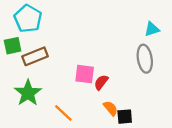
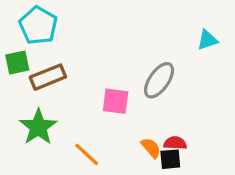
gray ellipse: (145, 59) -> (159, 80), moved, turned 44
red semicircle: (101, 82) -> (175, 143), moved, turned 56

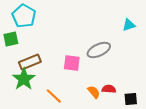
brown rectangle: (48, 77) -> (30, 62), moved
gray ellipse: (159, 80) -> (99, 50), turned 30
black square: (170, 159) -> (131, 99), moved

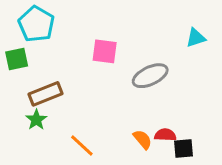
pink square: (72, 63) -> (105, 51), moved
green star: (24, 79) -> (36, 120), size x0.6
black square: (131, 99) -> (184, 149), moved

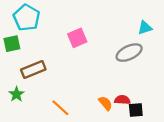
pink square: (105, 51) -> (77, 38), turned -30
gray ellipse: (150, 76) -> (129, 53), moved
green star: (36, 120) -> (16, 94), moved

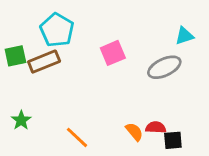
cyan pentagon: (27, 18) -> (57, 30), moved
pink square: (77, 38) -> (113, 53), moved
brown rectangle: (33, 69) -> (44, 62), moved

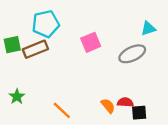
cyan pentagon: (57, 30) -> (46, 24), turned 30

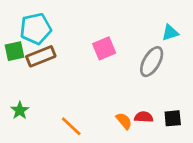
cyan pentagon: (46, 24) -> (36, 29), moved
gray ellipse: (132, 54) -> (152, 62), turned -35
black square: (139, 113) -> (173, 118), moved

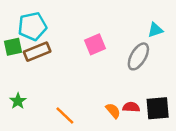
black square: (173, 118) -> (158, 108), size x1.5

